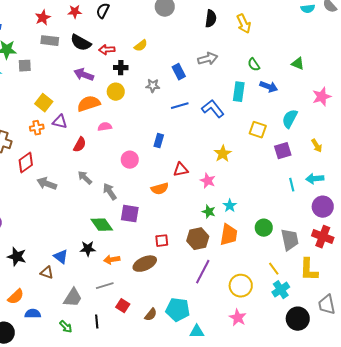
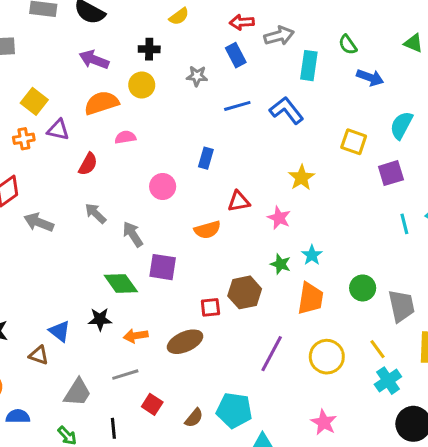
red arrow: (107, 50) -> (242, 22), moved
cyan rectangle: (239, 92) -> (309, 66), moved
brown hexagon: (198, 239) -> (245, 292), moved
yellow circle: (241, 286) -> (327, 357), moved

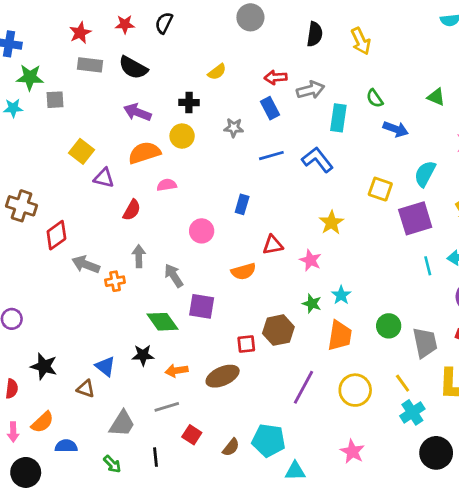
orange cross: (24, 139) -> (115, 281), moved
purple square: (391, 173) -> (415, 218), size x1.4
gray arrow: (95, 213) -> (139, 256), turned 45

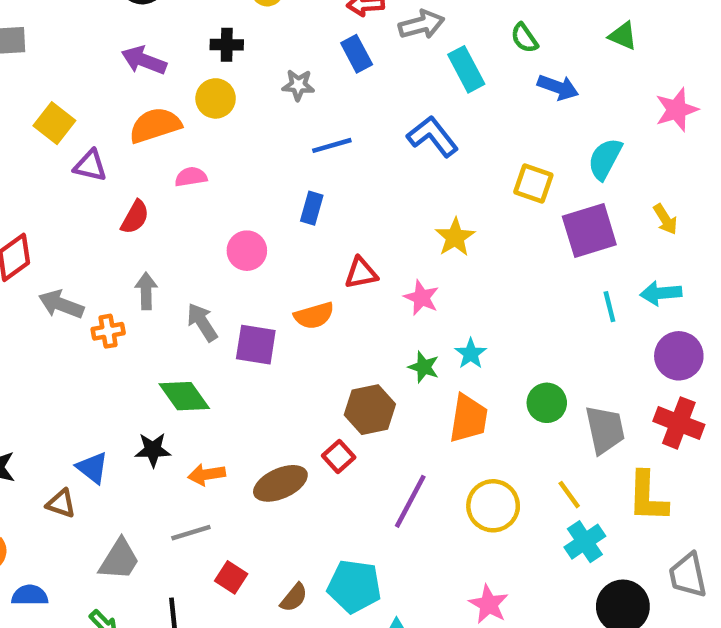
cyan rectangle: (338, 118) -> (466, 69), turned -36
blue line: (271, 156) -> (332, 145), moved
purple square: (202, 306) -> (256, 345), moved
red square: (246, 344) -> (339, 457), moved, turned -36

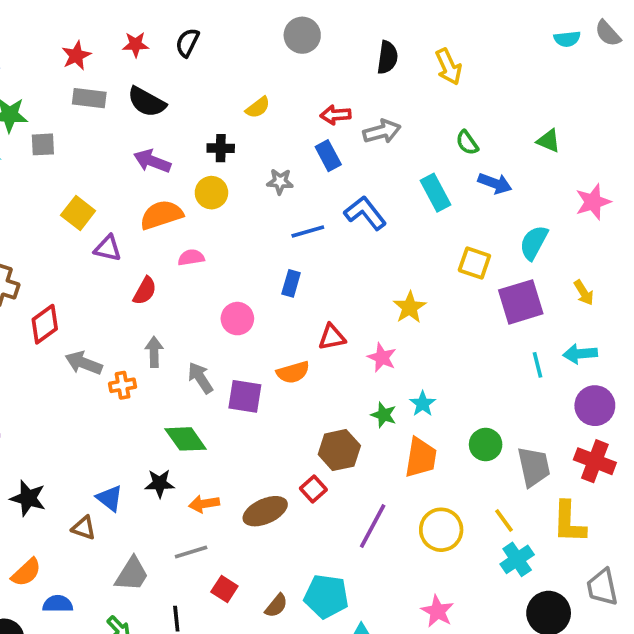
cyan rectangle: (466, 69) -> (436, 193), moved
blue L-shape: (433, 136) -> (365, 213), moved

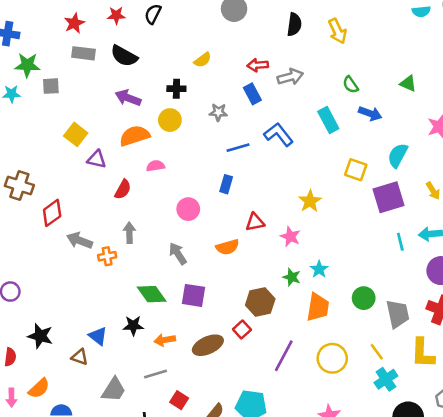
gray arrow: (200, 378) -> (178, 254), moved
purple square: (245, 396) -> (193, 295), moved

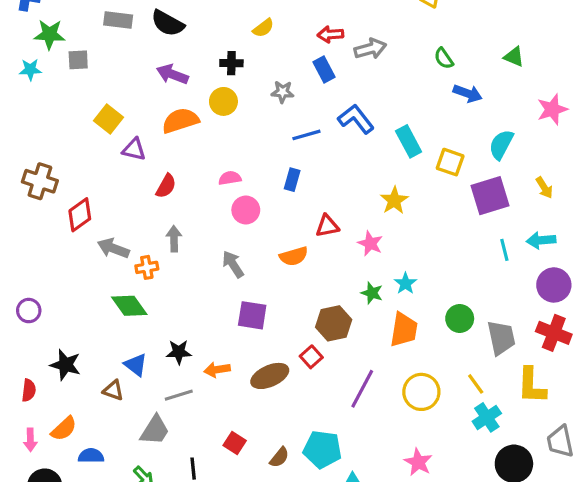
cyan rectangle: (328, 120) -> (409, 141), moved
pink semicircle: (156, 166) -> (230, 178), moved
green diamond: (152, 294) -> (129, 306), moved
gray line: (156, 374) -> (179, 395), moved

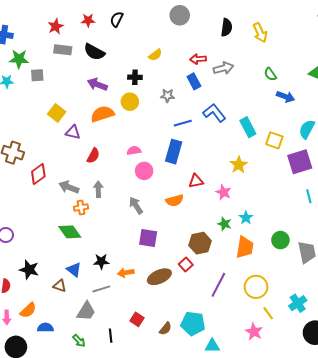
blue rectangle: (292, 180) -> (174, 152), size x1.6
gray arrow: (113, 248) -> (69, 187), moved
yellow line: (476, 384) -> (268, 313), moved

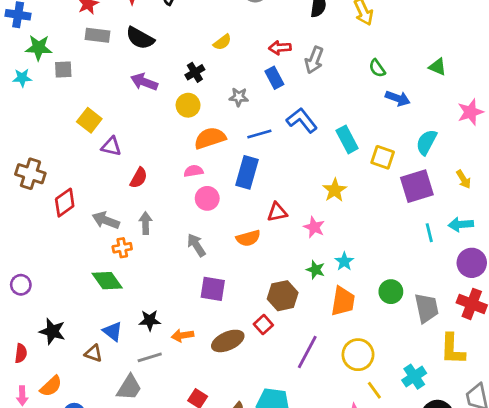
gray arrow: (223, 68) -> (314, 60), turned 126
black cross: (135, 77) -> (195, 72), turned -32
orange semicircle: (102, 114) -> (210, 138), moved

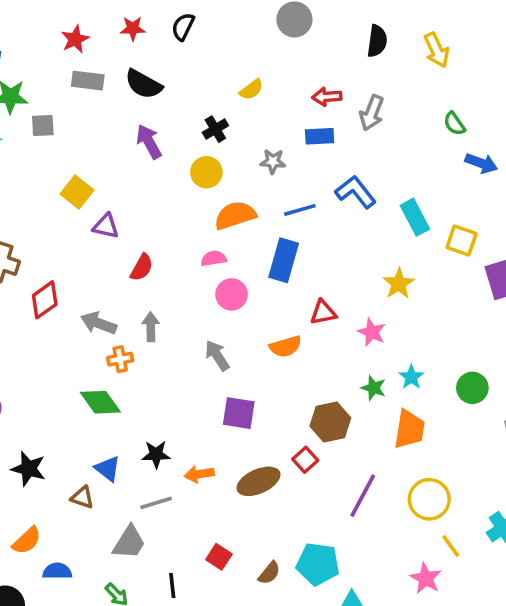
blue rectangle: (274, 78) -> (320, 136), turned -65
purple arrow: (144, 82) -> (149, 142), turned 40
green circle: (391, 292) -> (472, 388), moved

